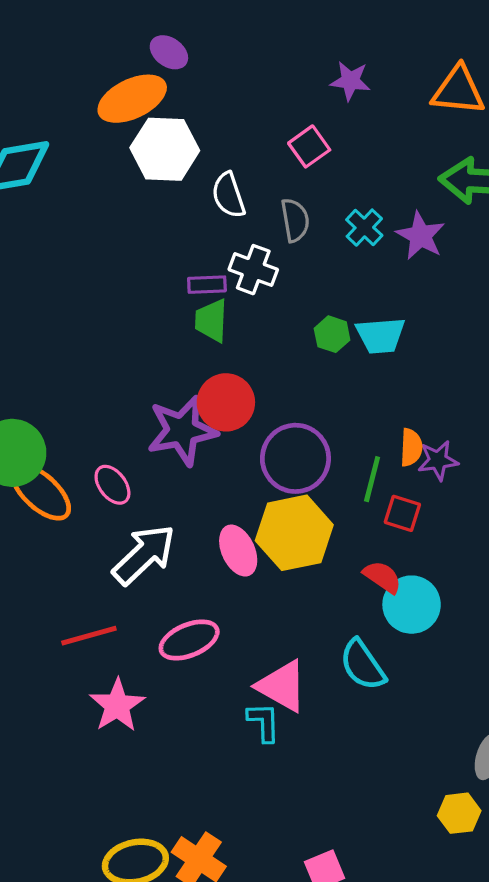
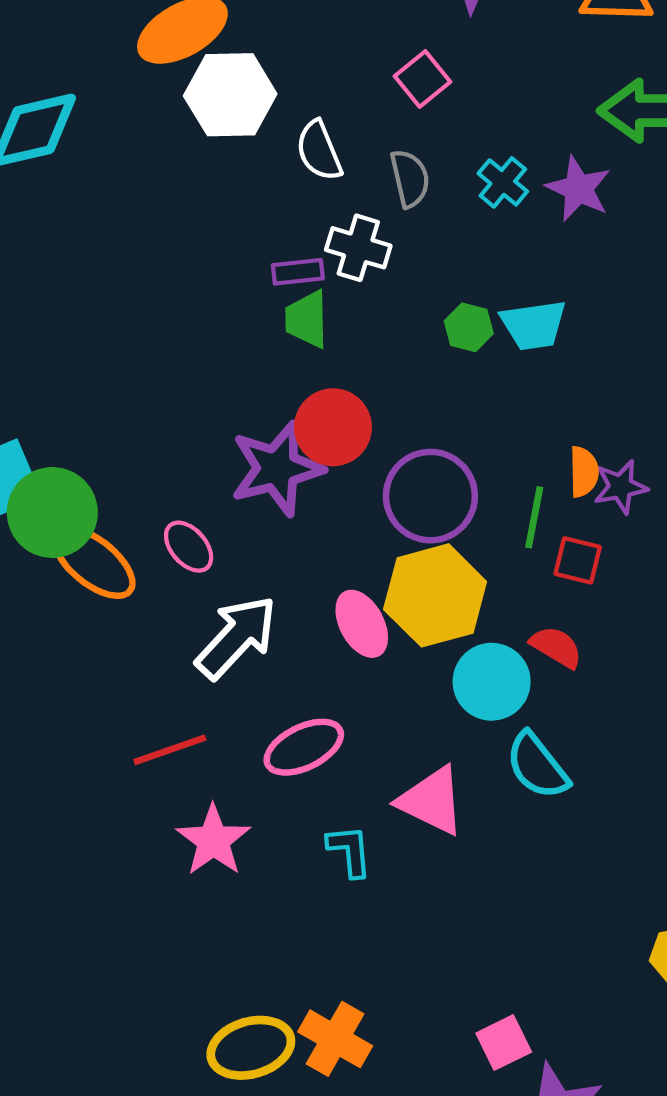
cyan circle: (412, 605) -> (492, 682), moved
cyan L-shape: (264, 722) -> (350, 851), moved

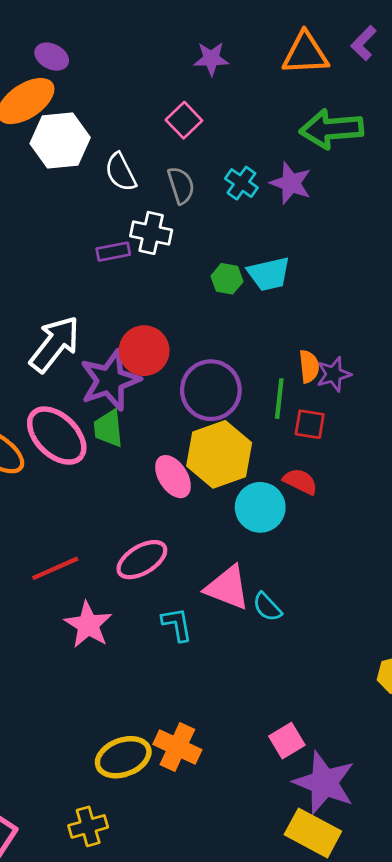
green trapezoid: (307, 319) -> (108, 428), moved
pink ellipse: (189, 547) -> (57, 436), size x1.8
white arrow: (236, 637) -> (55, 344), moved
cyan semicircle: (537, 766) -> (267, 607), moved, size x0.7

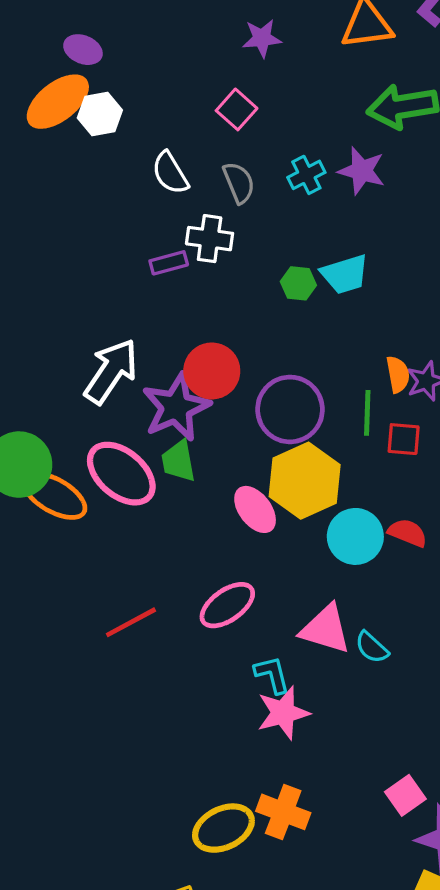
white hexagon: (60, 140) -> (100, 114), moved, size x0.7
cyan cross: (241, 183) -> (306, 175), turned 32
red semicircle: (300, 481) -> (408, 533), moved
pink star: (88, 625) -> (283, 713), moved, turned 30

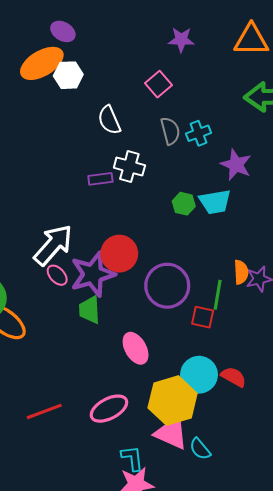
purple star: (362, 171) -> (236, 165), moved
gray semicircle: (239, 183) -> (170, 131), moved
red square: (404, 439) -> (203, 317), moved
pink ellipse: (121, 474) -> (57, 275), moved, size x0.5
yellow hexagon: (305, 481) -> (173, 401), moved

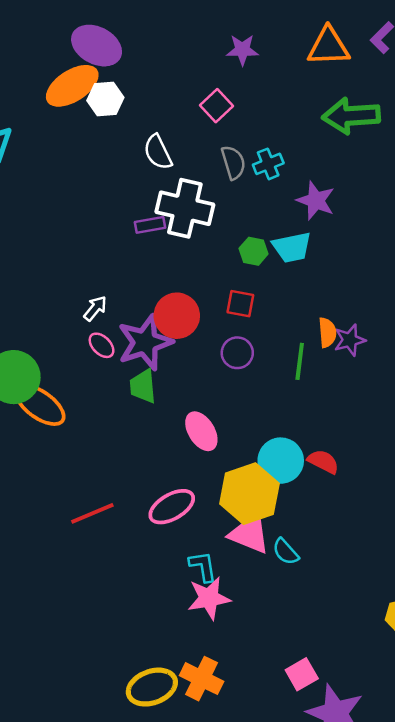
purple ellipse: (63, 31) -> (97, 46), size x1.6
white cross: (129, 167) -> (185, 208), size x1.5
white arrow: (53, 245) -> (95, 308), size x0.5
purple circle: (167, 286) -> (237, 353), size x0.6
red square: (203, 317) -> (240, 304), moved

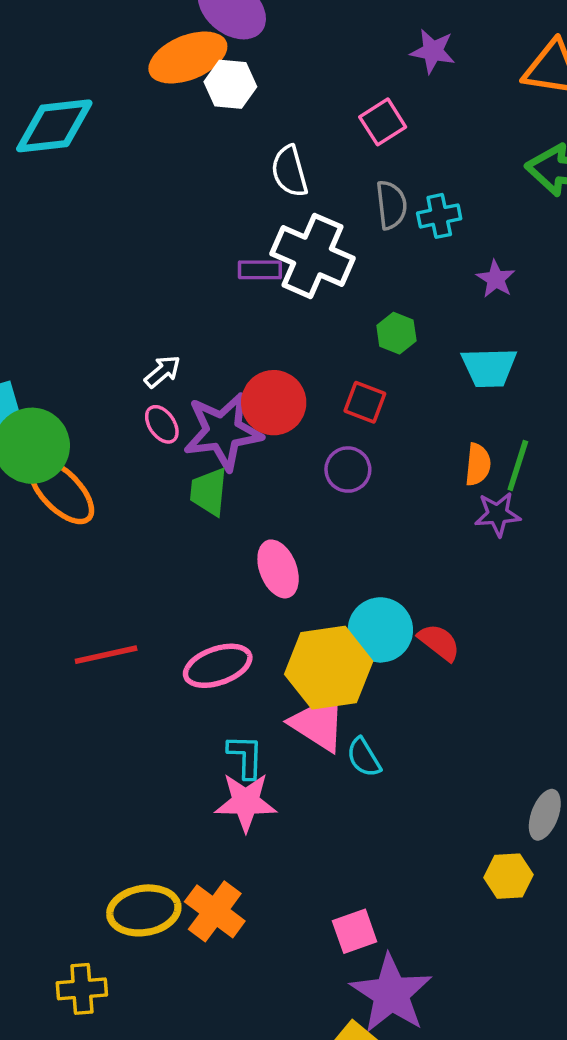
purple star: (316, 201) -> (496, 279), size x0.7
cyan trapezoid: (292, 247) -> (489, 367), moved
purple star: (350, 340) -> (498, 514), moved
green line: (300, 361) -> (518, 465), moved

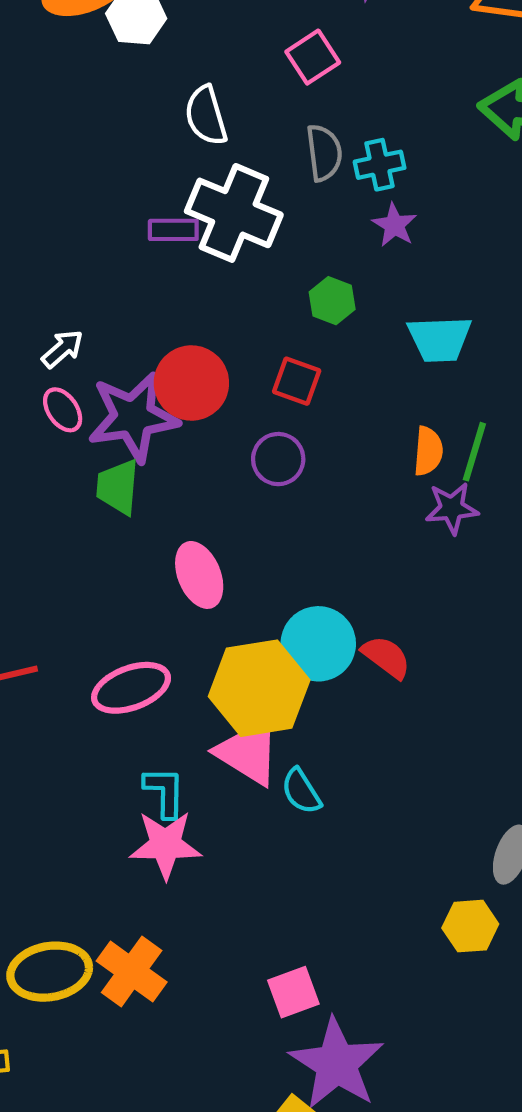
purple star: (496, 279) -> (394, 225), moved

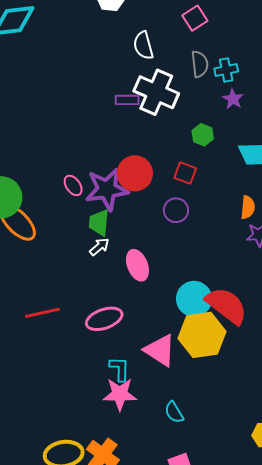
white arrow: (62, 349) -> (99, 247), moved
red semicircle: (386, 657) -> (226, 306), size x1.8
yellow hexagon: (259, 688) -> (202, 335), moved
cyan semicircle: (301, 791) -> (174, 412), moved

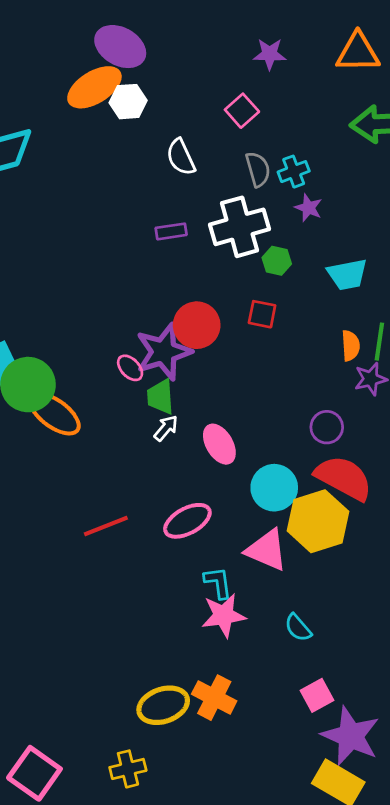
white cross: (156, 92) -> (239, 227), moved, turned -30
pink ellipse: (73, 185) -> (130, 368), moved
purple circle: (176, 210) -> (327, 427), moved
cyan circle: (194, 299) -> (274, 488), moved

